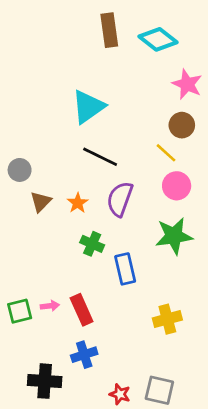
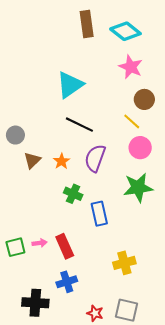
pink star: (187, 84) -> (131, 67), moved
yellow cross: (167, 319) -> (124, 263), moved

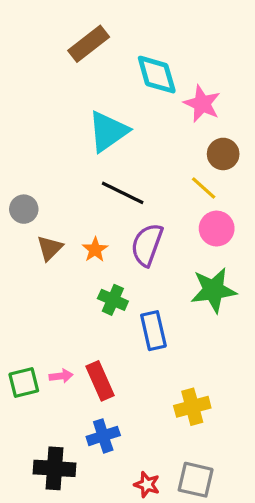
brown rectangle: (87, 24) -> (89, 44), moved, turned 60
cyan diamond: (125, 31) -> (157, 75), moved, turned 36

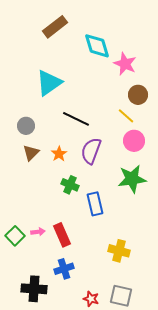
cyan triangle: (108, 131) -> (49, 83), moved
gray circle: (24, 209) -> (26, 126), moved
green square: (24, 382) -> (15, 236), turned -30
yellow cross: (192, 407) -> (119, 251), turned 30

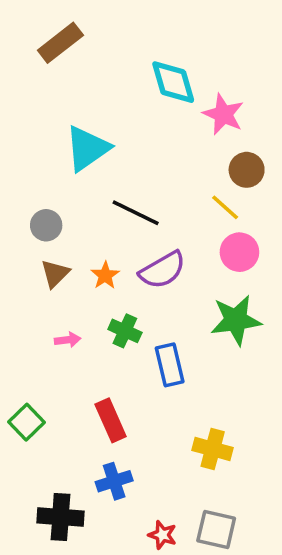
brown rectangle: (55, 27) -> (60, 43), moved
purple semicircle: (91, 151) -> (162, 270), turned -140
pink arrow: (38, 232) -> (68, 340), moved

